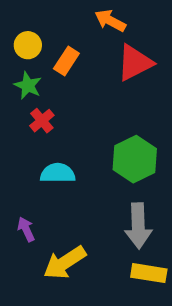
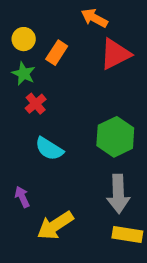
cyan semicircle: (58, 173) -> (49, 149), turned -148

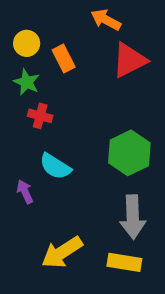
orange rectangle: (57, 53) -> (64, 59), turned -60
red cross: (36, 104) -> (40, 116), turned -35
purple arrow: (22, 197) -> (25, 192), moved
yellow rectangle: (127, 234) -> (124, 262), moved

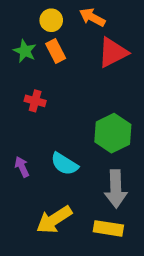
yellow circle: (27, 43) -> (51, 20), moved
green star: (27, 82) -> (25, 51), moved
cyan semicircle: (55, 166) -> (64, 164), moved

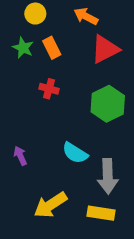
yellow circle: (51, 20) -> (35, 14), moved
red cross: (35, 101) -> (49, 89), moved
green hexagon: (113, 133) -> (108, 104), moved
cyan semicircle: (64, 164) -> (75, 153), moved

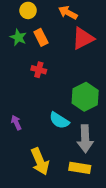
green hexagon: (108, 104) -> (85, 97), moved
yellow arrow: (50, 205) -> (40, 161), turned -80

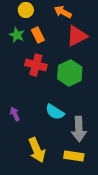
red cross: (39, 70) -> (36, 65), size x1.5
green hexagon: (85, 97) -> (70, 73), moved

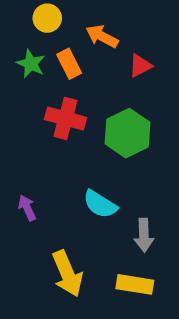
orange arrow: (63, 12) -> (102, 36), moved
red triangle: (77, 36) -> (140, 66), size x0.6
gray arrow: (79, 129) -> (144, 235), size x0.7

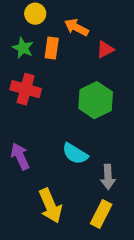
orange rectangle: (69, 64) -> (52, 48), turned 35
red cross: (65, 118) -> (26, 89), moved
purple arrow: (27, 208) -> (20, 156), size x1.4
yellow rectangle: (135, 284) -> (101, 214), turned -72

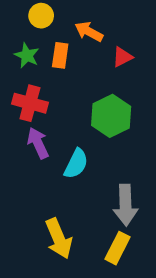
cyan semicircle: (75, 154) -> (76, 164), moved, turned -96
purple arrow: (20, 156) -> (38, 143), moved
gray arrow: (108, 177) -> (125, 205), size x1.4

